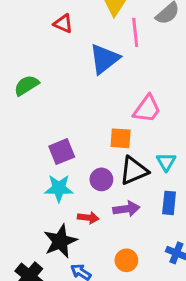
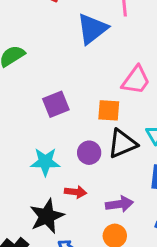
purple square: (62, 152) -> (56, 104), moved
purple arrow: (126, 209) -> (119, 204), moved

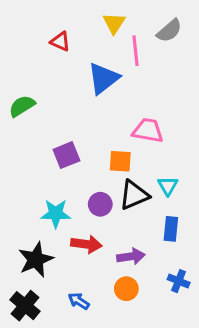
pink trapezoid: (136, 80) -> (148, 131), turned -116
red arrow: (76, 192) -> (86, 244), size x1.4
black star: (47, 216) -> (36, 260), moved

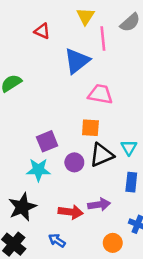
pink trapezoid: (148, 131) -> (100, 94), moved
purple square: (66, 155) -> (47, 141), moved
red arrow: (86, 244) -> (71, 212), moved
orange circle: (126, 289) -> (113, 243), moved

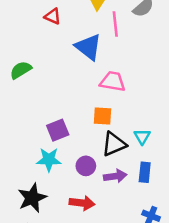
blue triangle: (77, 61) -> (88, 47), turned -44
purple circle: (74, 162) -> (86, 166), moved
purple arrow: (99, 204) -> (115, 176), moved

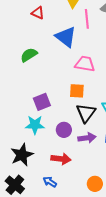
green semicircle: (21, 70) -> (29, 55), moved
black triangle: (114, 144) -> (86, 113), turned -30

